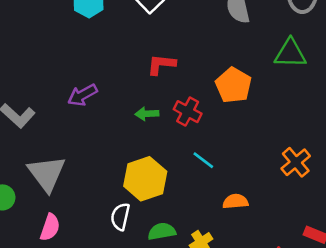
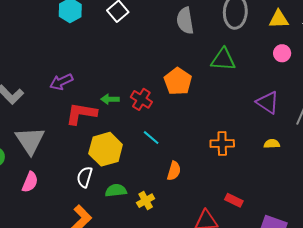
red L-shape: (161, 64) -> (81, 114), moved, size x1.4
orange cross: (296, 162) -> (222, 144), turned 35
orange semicircle: (235, 201) -> (174, 171), turned 108

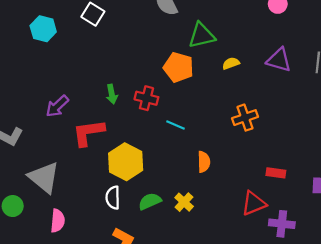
green triangle: (223, 60) -> (202, 35), moved
green arrow: (110, 99) -> (112, 94), moved, turned -84
cyan line: (151, 138) -> (176, 125), moved
yellow semicircle: (272, 144) -> (231, 63), moved

